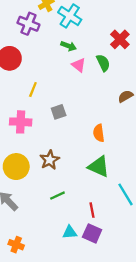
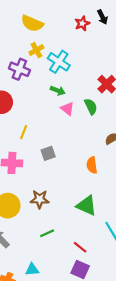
orange semicircle: (99, 133) -> (92, 165), moved
brown star: (50, 160) -> (40, 199), turned 30
red line: (92, 210) -> (80, 247), turned -40
cyan triangle: (70, 232) -> (32, 270), moved

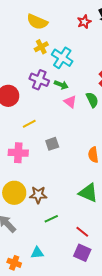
purple cross: (19, 69) -> (39, 80), moved
yellow line: (24, 132) -> (29, 124), turned 40
brown star: (40, 199) -> (38, 195), moved

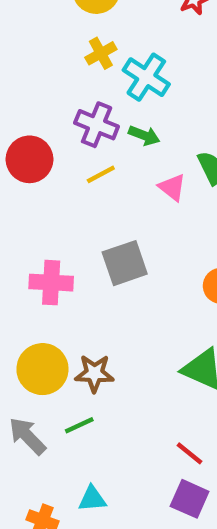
pink triangle: (70, 102) -> (172, 187), moved
yellow line: (29, 124) -> (101, 174), moved
gray square: (52, 144) -> (125, 263), size x1.5
green line: (51, 219) -> (79, 425), moved

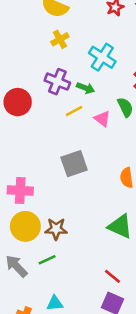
cyan cross: (146, 77) -> (102, 57), moved
yellow line: (101, 174) -> (74, 111), moved
pink cross: (51, 283) -> (20, 191), moved

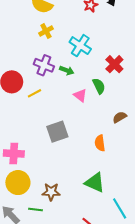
yellow line: (74, 111) -> (35, 93), moved
brown star: (56, 229) -> (51, 192), moved
green line: (47, 260) -> (36, 210), turned 32

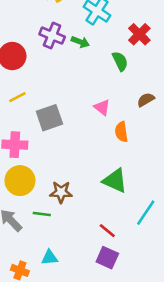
yellow line: (35, 93) -> (17, 97), moved
pink triangle: (80, 95) -> (102, 107), moved
gray square: (57, 132) -> (49, 118), moved
cyan line: (120, 208) -> (146, 213), turned 65

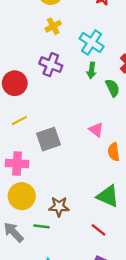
green arrow: (80, 42) -> (92, 70), moved, turned 77
red line: (107, 231) -> (99, 230), moved

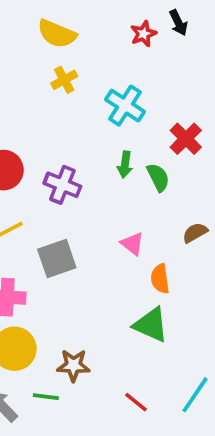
purple cross: (51, 65) -> (62, 185), moved
green arrow: (92, 70) -> (125, 165), moved
green triangle: (108, 196) -> (151, 325), moved

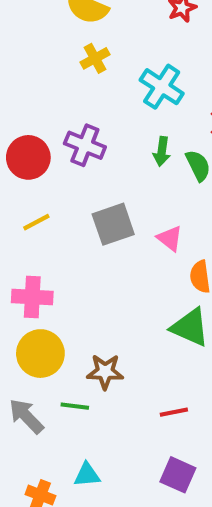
purple cross: (62, 185) -> (85, 145), moved
gray square: (57, 258) -> (113, 224), moved
red line: (136, 402) -> (174, 412), turned -50

